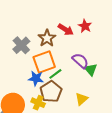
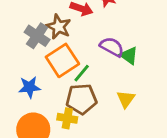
gray cross: (21, 45) -> (37, 36), moved
blue star: (36, 78) -> (29, 87), moved
brown pentagon: (51, 92) -> (81, 99), turned -30

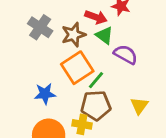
brown star: (59, 27) -> (73, 35), turned 30
gray cross: (37, 36) -> (40, 27), moved
green triangle: (129, 56) -> (104, 35), moved

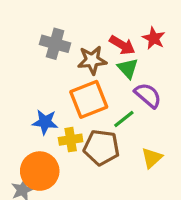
gray cross: (40, 27) -> (55, 44), turned -30
green line: (96, 80) -> (124, 119), moved
yellow cross: (82, 124) -> (71, 140), moved, turned -30

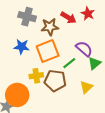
green triangle: (128, 68) -> (94, 63), moved, turned 32
blue star: (45, 122) -> (22, 47), moved

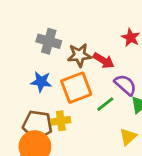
red arrow: (68, 18) -> (104, 61), moved
brown pentagon: (55, 81) -> (37, 125), moved

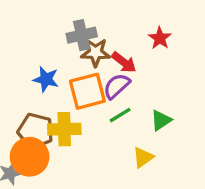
gray cross: (49, 41) -> (82, 35), moved, turned -35
purple semicircle: (125, 85) -> (117, 86), moved, turned -90
yellow cross: (61, 121) -> (64, 129), size x1.4

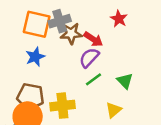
blue star: (46, 79) -> (35, 57), turned -30
orange square: (87, 91) -> (37, 24), moved, turned 32
green triangle: (161, 120) -> (125, 81), turned -36
yellow cross: (64, 129) -> (62, 106), moved

